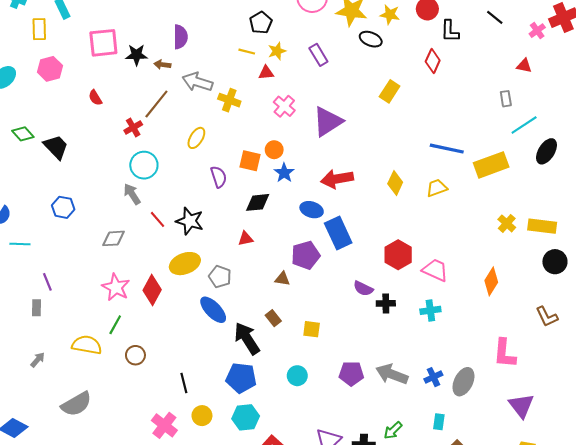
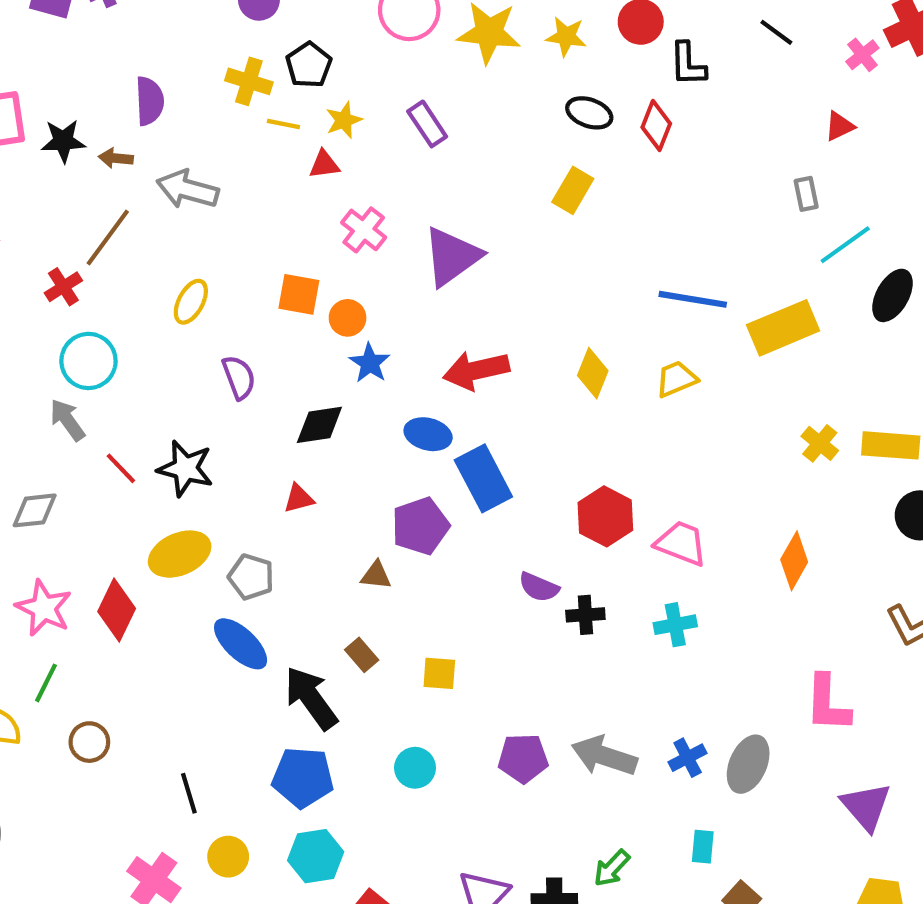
black ellipse: (371, 39) -> (589, 113), moved
red triangle: (524, 66) -> (840, 126), turned -35
yellow cross: (229, 100) -> (249, 81), moved
orange square: (250, 161) -> (299, 294), moved

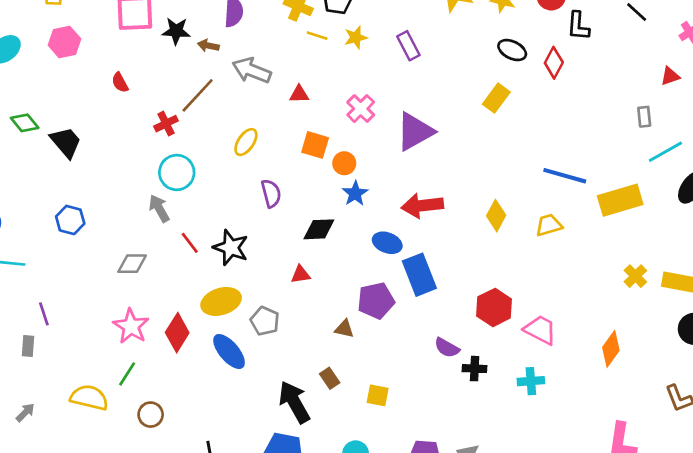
red triangle: (324, 164) -> (299, 94), moved
blue ellipse: (241, 644) -> (229, 351), moved

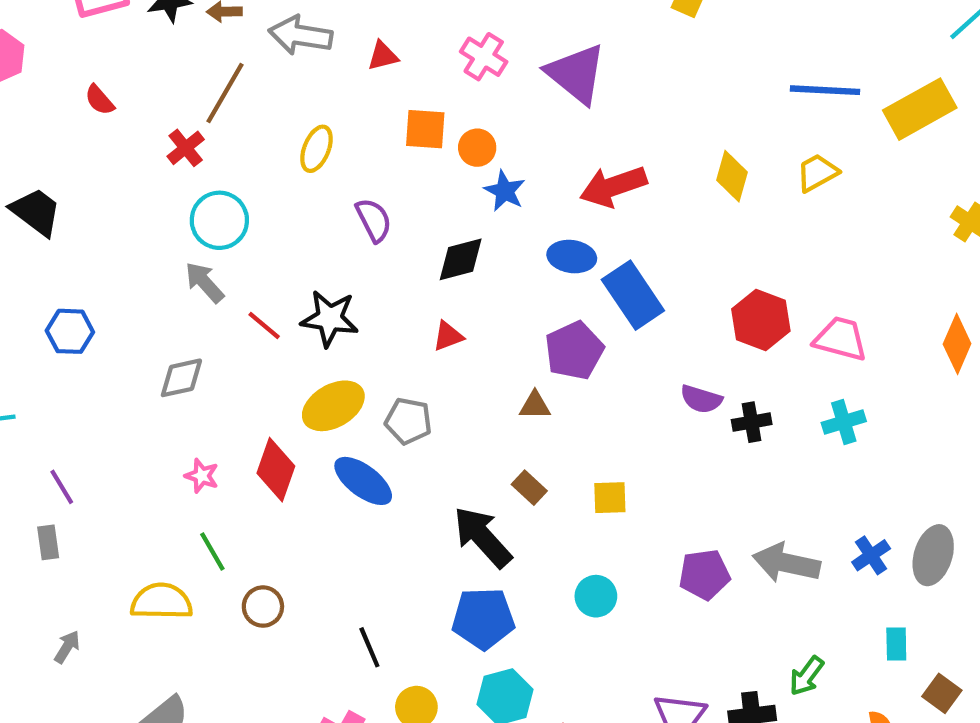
purple triangle: (415, 132) -> (576, 74), turned -39
pink star: (131, 326) -> (202, 476), size x0.6
green line: (127, 374) -> (212, 551), turned -50

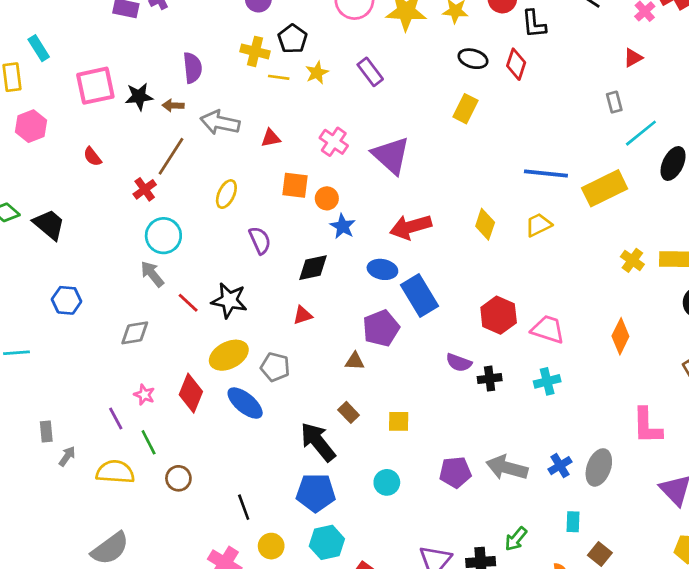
purple line: (62, 487) -> (116, 419), moved
gray arrow: (67, 647) -> (67, 456), moved

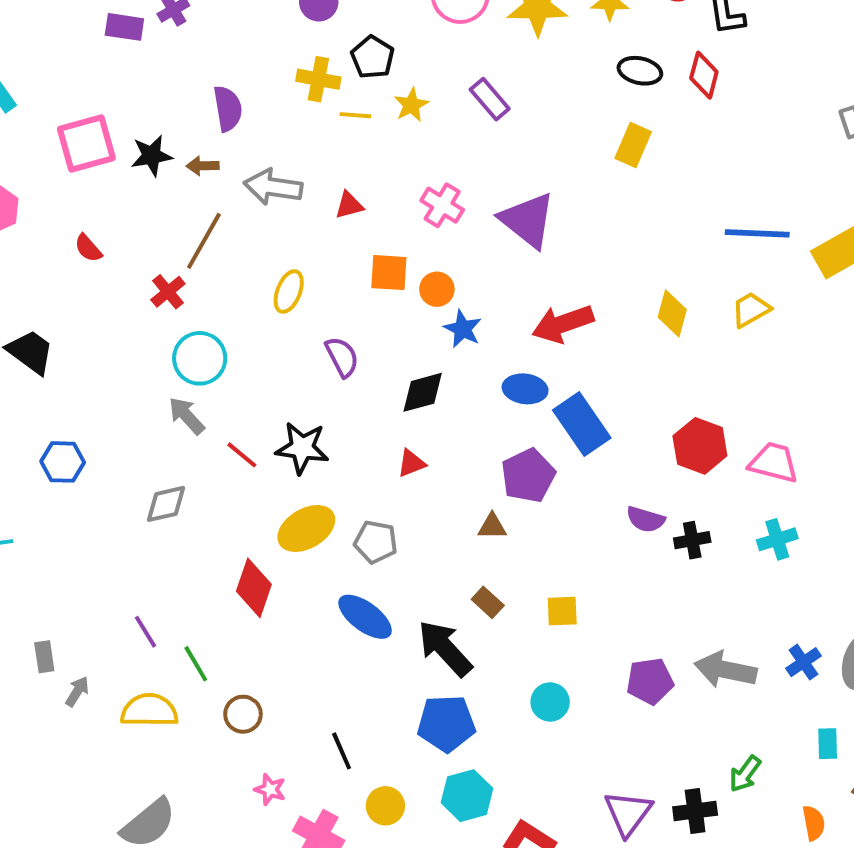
pink star: (144, 395) -> (270, 789), moved
blue ellipse: (245, 403) -> (365, 617), moved

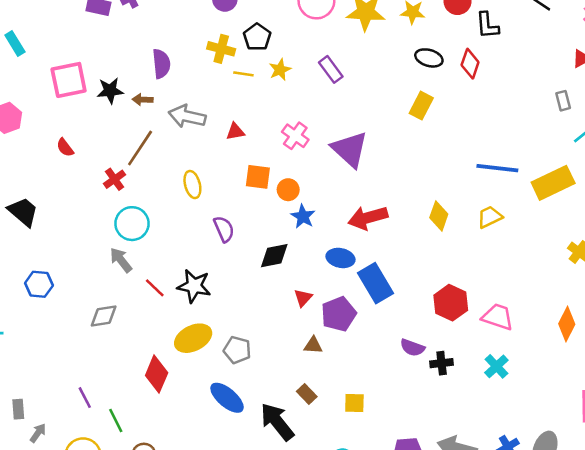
yellow ellipse: (289, 292) -> (192, 185), turned -40
red triangle: (411, 463) -> (303, 298), moved, turned -30
cyan cross: (777, 539) -> (496, 366), turned -30

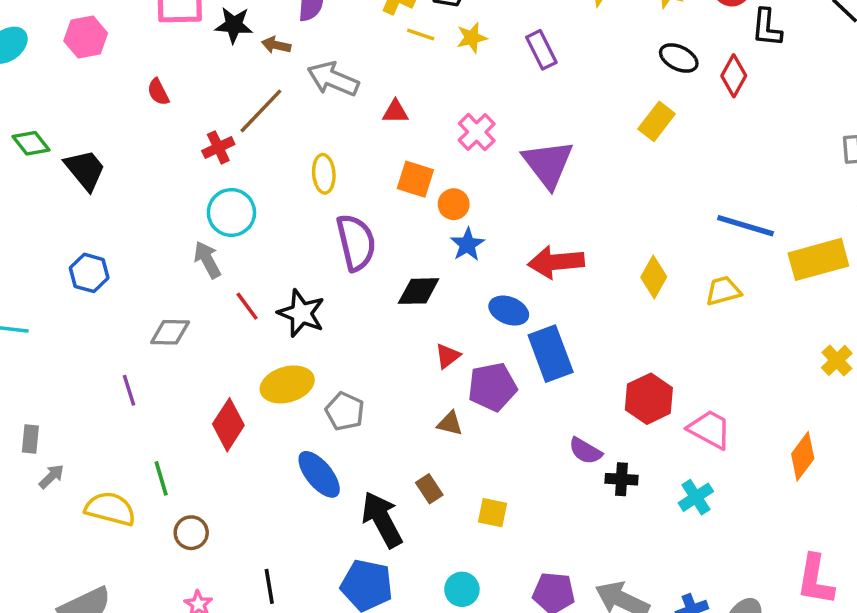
purple semicircle: (224, 229) -> (356, 242), size x1.5
purple line: (85, 398) -> (129, 390), moved

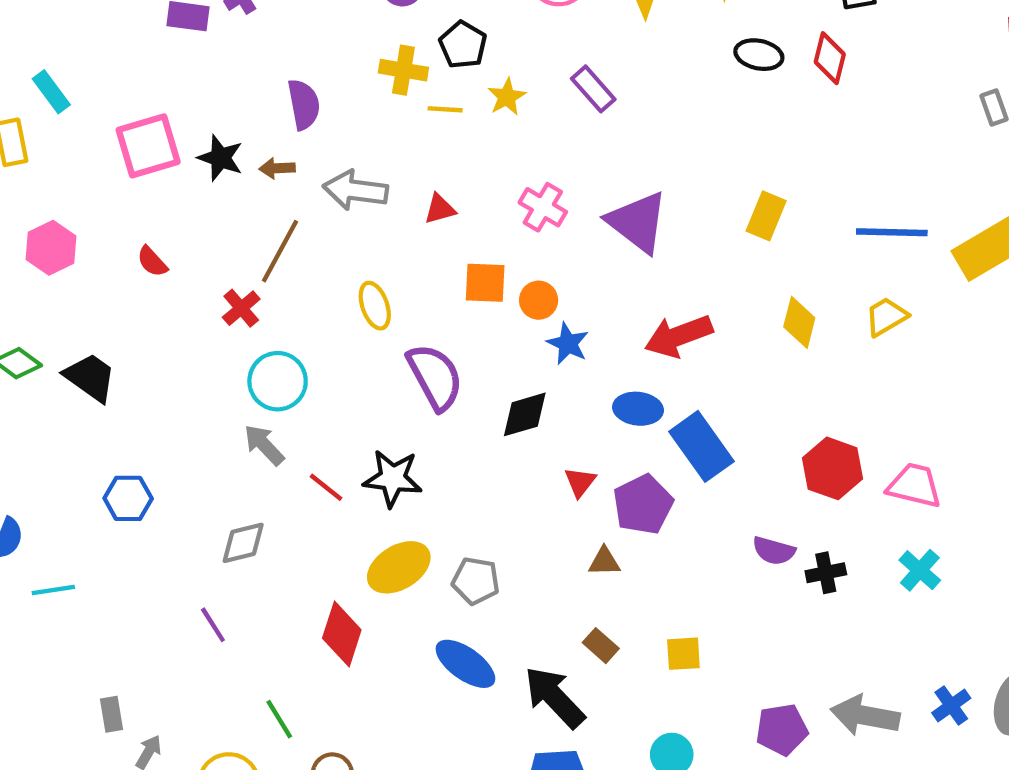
black star: (234, 25) -> (220, 158), turned 30
pink hexagon: (86, 37) -> (51, 248), moved
yellow rectangle: (657, 121) -> (766, 216), moved

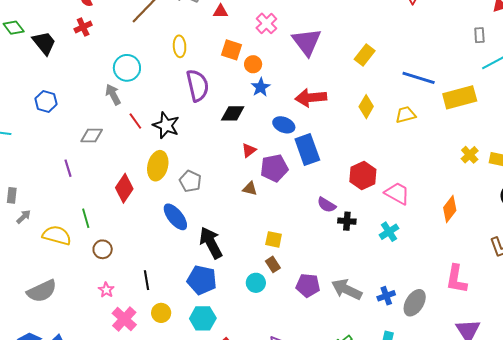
red cross: (241, 308) -> (83, 27), moved
yellow ellipse: (399, 567) -> (158, 166), turned -60
brown rectangle: (601, 646) -> (273, 264), moved

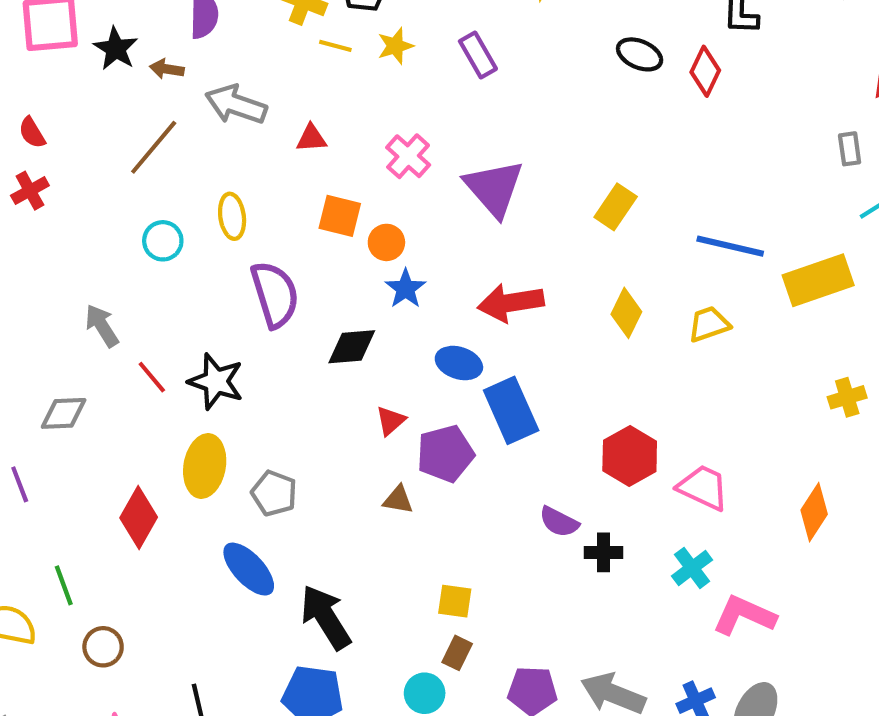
cyan circle: (127, 68) -> (163, 241), moved, size x0.7
yellow cross: (470, 155) -> (847, 397), turned 30
brown rectangle: (273, 264) -> (457, 653), turned 63
pink L-shape: (456, 279) -> (744, 615), moved, turned 108

